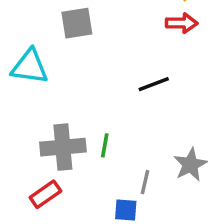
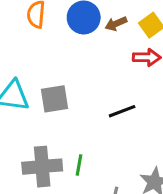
gray square: (77, 23) -> (54, 99), moved

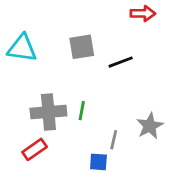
gray square: (54, 99) -> (82, 47), moved

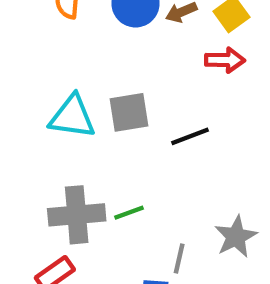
cyan triangle: (22, 48) -> (72, 117), moved
green line: (82, 111) -> (129, 213), turned 60

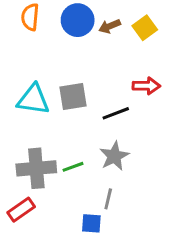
red arrow: (225, 60) -> (146, 86), moved
gray star: (236, 237) -> (114, 156), moved

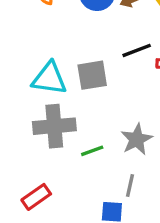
black line: (116, 113) -> (137, 50), moved
gray cross: (36, 168) -> (54, 126), moved

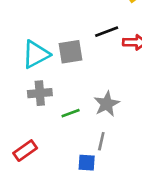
cyan triangle: (49, 78) -> (36, 54), turned -36
gray cross: (54, 126) -> (40, 93), size x0.7

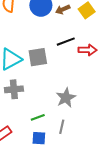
green line: (71, 113) -> (38, 117), moved
blue square: (87, 163) -> (39, 138), moved

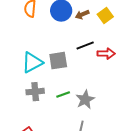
green line: (38, 117) -> (63, 95), moved

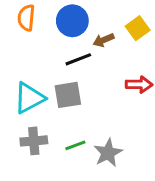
brown arrow: (82, 15) -> (104, 40), moved
black line: (85, 46) -> (78, 59), moved

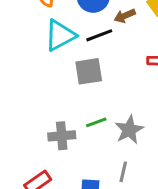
cyan triangle: (29, 98) -> (60, 35), moved
gray cross: (34, 141) -> (62, 136), moved

